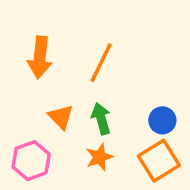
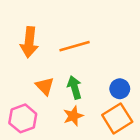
orange line: (101, 63) -> (75, 46), turned 48

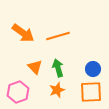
orange arrow: (29, 42) -> (23, 33), turned -60
orange square: (117, 118) -> (91, 92), turned 30

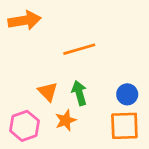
orange arrow: (23, 33) -> (25, 20), moved, turned -45
orange star: (57, 90) -> (66, 120), moved

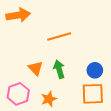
orange star: (66, 120) -> (49, 99), moved

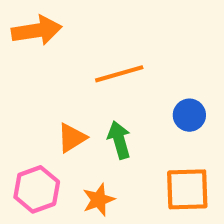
orange triangle: (36, 68) -> (72, 138), turned 42
blue circle: (95, 70) -> (189, 115), moved

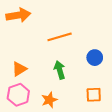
orange triangle: (72, 138) -> (19, 69), moved
orange square: (187, 189) -> (94, 95), size x0.7

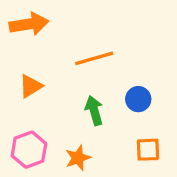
blue circle: (95, 58) -> (138, 99), moved
orange triangle: (19, 69) -> (31, 86), moved

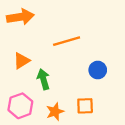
green arrow: (94, 111) -> (43, 79), moved
orange square: (148, 150) -> (85, 106), moved

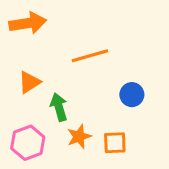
orange star: (55, 112) -> (79, 137), moved

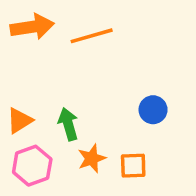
orange line: (90, 56) -> (92, 36), moved
orange triangle: (29, 82) -> (20, 121), moved

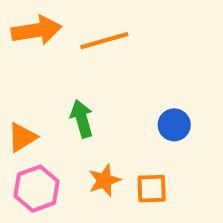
green arrow: (68, 124) -> (82, 119), moved

